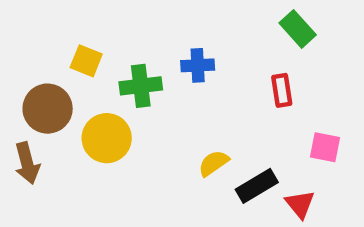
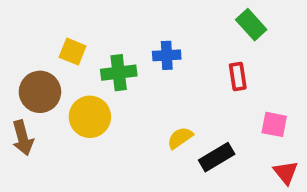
red triangle: (300, 204) -> (286, 172), moved

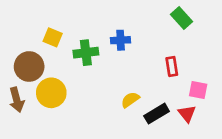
red rectangle: (238, 76) -> (172, 66), moved
yellow circle: (90, 117) -> (51, 93), moved
red triangle: (286, 172) -> (187, 114), moved

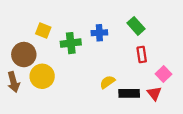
green rectangle: (181, 18) -> (136, 26), moved
pink square: (198, 90) -> (163, 74), turned 35
black rectangle: (157, 114) -> (129, 93), turned 30

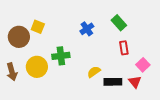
blue cross: (99, 33) -> (87, 29), turned -32
green cross: (71, 43) -> (61, 56), moved
brown circle: (24, 55) -> (19, 37), moved

